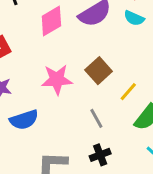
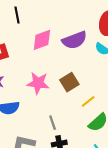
gray line: (96, 118) -> (53, 123), moved

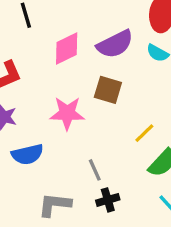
brown square: (69, 82) -> (108, 90), moved, turned -36

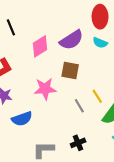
yellow line: (144, 133) -> (97, 96), turned -72
gray line: (95, 170) -> (79, 106), moved

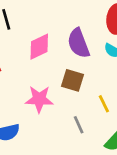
purple semicircle: (71, 40) -> (78, 43), turned 95
yellow line: (97, 96) -> (104, 104), moved

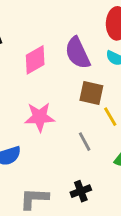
brown square: (72, 80) -> (91, 93), moved

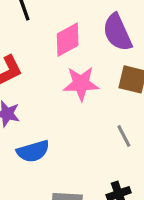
pink star: (40, 117) -> (81, 84), moved

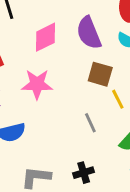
pink star: (81, 84) -> (37, 84), moved

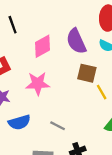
gray line: (90, 123) -> (58, 126), moved, turned -35

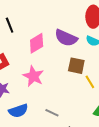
purple semicircle: (76, 41) -> (66, 38), turned -40
pink star: (38, 84) -> (33, 76), turned 30

